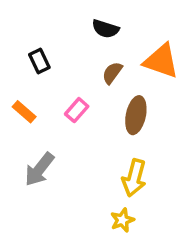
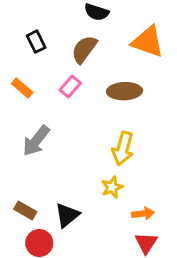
brown semicircle: (112, 73) -> (84, 49), moved, size x1.4
brown ellipse: (136, 115) -> (124, 91), turned 76

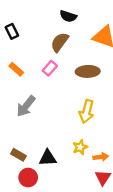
black rectangle: (36, 42) -> (12, 31), moved
yellow star: (112, 187) -> (80, 147), moved
black triangle: (67, 215) -> (48, 158), turned 36

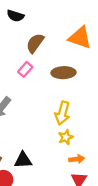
black semicircle: (68, 16) -> (15, 16), moved
yellow star: (80, 147) -> (66, 137), moved

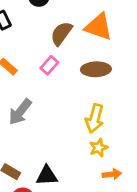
orange triangle: (80, 38) -> (99, 27), moved

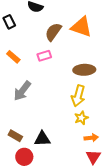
pink rectangle: (49, 65) -> (44, 56), turned 32
brown ellipse: (96, 69) -> (84, 70), moved

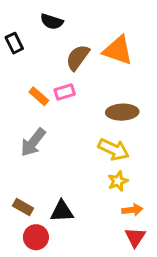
orange rectangle: (13, 57) -> (39, 96), moved
yellow arrow: (78, 96) -> (114, 149), turned -80

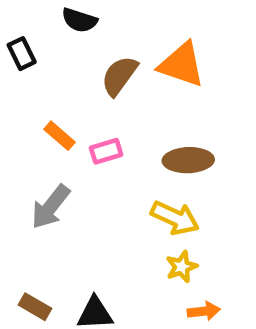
pink rectangle: (65, 92) -> (106, 151), moved

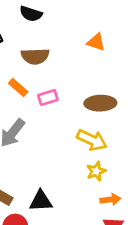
orange triangle: (182, 65) -> (96, 42), size x0.6
brown semicircle: (119, 76) -> (35, 56), moved, turned -128

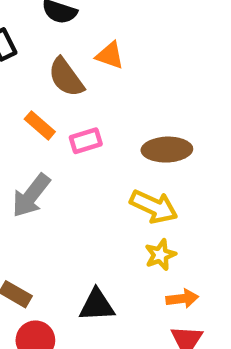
orange triangle: (96, 42) -> (110, 55), moved
brown semicircle: (35, 56) -> (66, 77), turned 56
black triangle: (41, 201) -> (97, 305), moved

